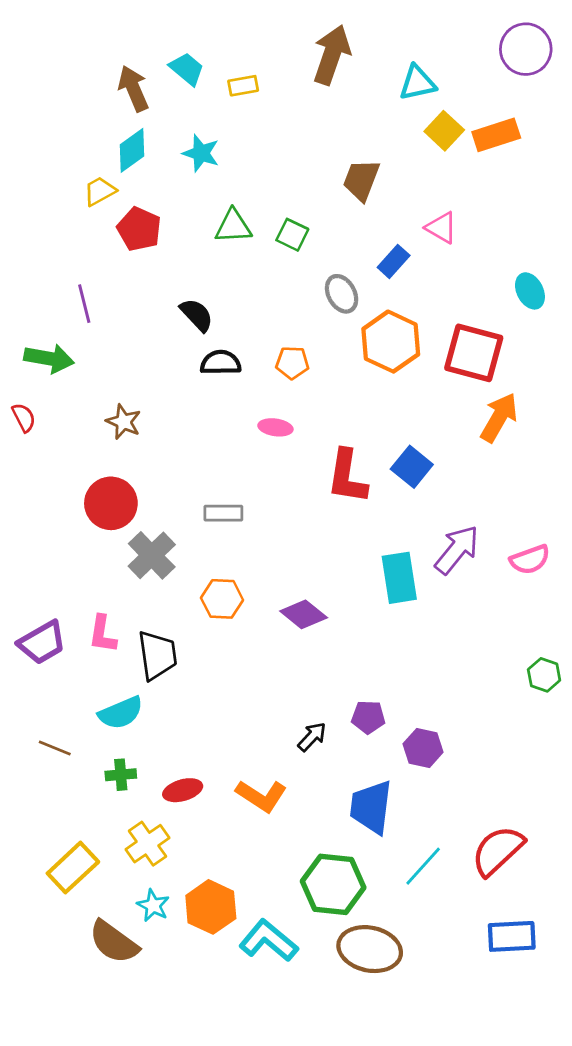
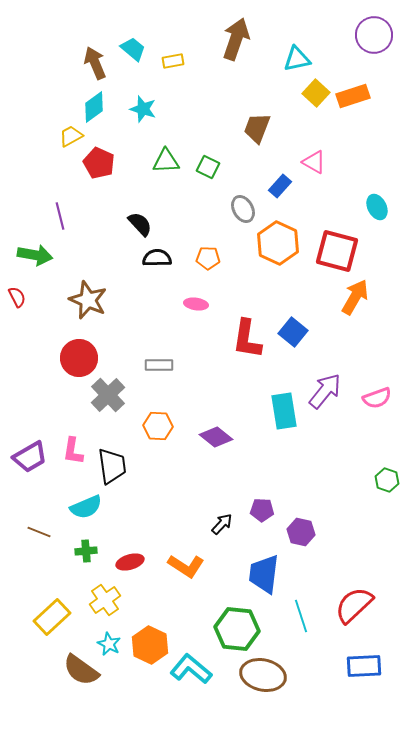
brown star: (124, 422) -> (88, 300), size x1.5
cyan line: (423, 866) -> (301, 616), turned -60

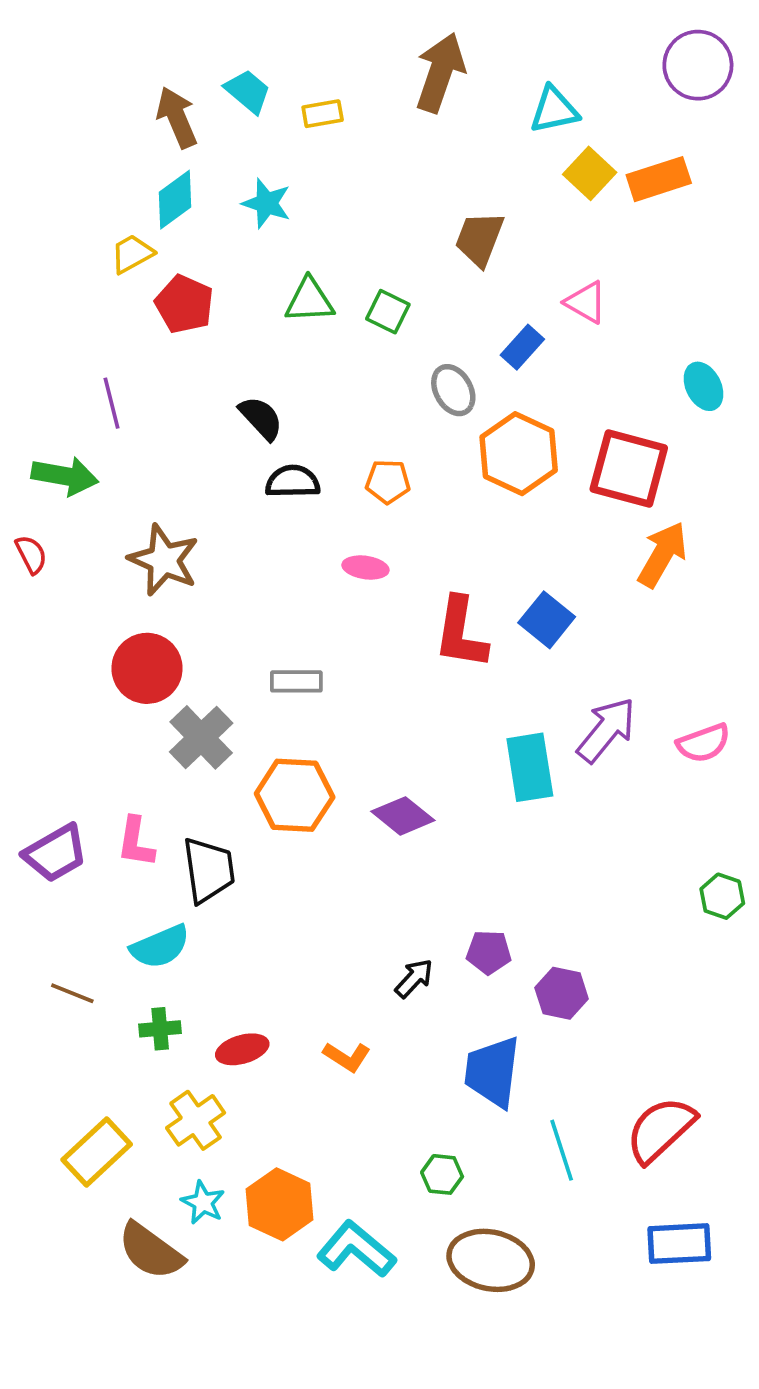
orange hexagon: (158, 426) -> (295, 795), size x1.4
orange L-shape: (186, 566) -> (347, 1057), size x0.7
green hexagon: (237, 629) -> (442, 1174), size x0.5

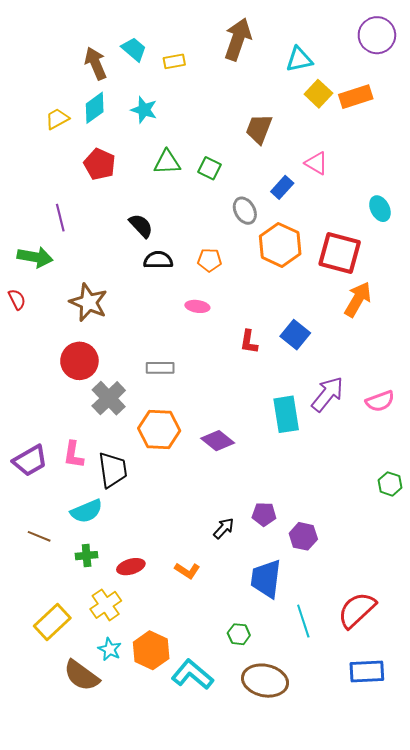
yellow trapezoid: (132, 254) -> (57, 119), moved
red L-shape: (461, 633) -> (249, 342), size x0.6

